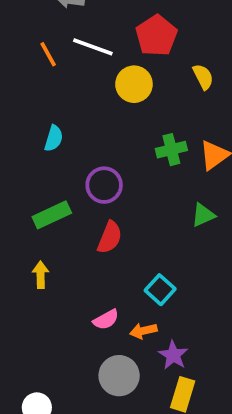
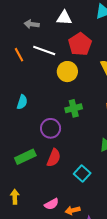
green cross: (171, 150) -> (74, 108), moved
green rectangle: (52, 215) -> (25, 157), moved
yellow arrow: (41, 275) -> (15, 197), moved
cyan square: (160, 290) -> (82, 174), moved

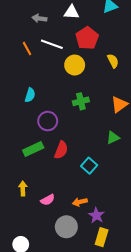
purple circle: (51, 128) -> (48, 121), moved
pink semicircle: (52, 204) -> (48, 200), moved

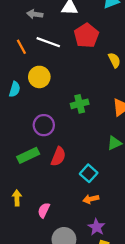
yellow circle: (75, 65) -> (39, 77), moved
cyan semicircle: (30, 95) -> (15, 89), moved
pink semicircle: (48, 200) -> (44, 210), turned 144
orange arrow: (80, 202) -> (91, 199), moved

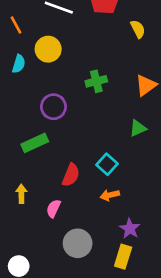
orange line: (21, 47) -> (16, 25), moved
red semicircle: (58, 156) -> (71, 175), moved
purple star: (96, 227) -> (130, 229), moved

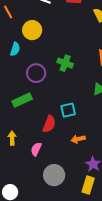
cyan semicircle: (19, 64) -> (15, 49), moved
green cross: (96, 81) -> (65, 63), moved, turned 35
cyan square: (107, 164) -> (68, 110), moved, turned 35

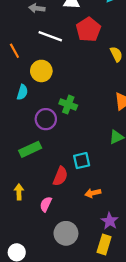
green cross: (65, 63) -> (68, 105), moved

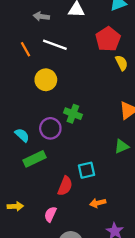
red pentagon: (88, 30) -> (108, 39), moved
orange line: (14, 51) -> (25, 49), moved
cyan semicircle: (22, 92) -> (22, 135), moved, turned -64
yellow arrow: (19, 192) -> (15, 206), moved, turned 88

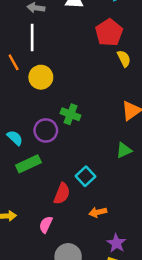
white line: (55, 45) -> (32, 38), moved, turned 70
orange line: (25, 49) -> (14, 62), moved
cyan square: (86, 170) -> (85, 176), turned -30

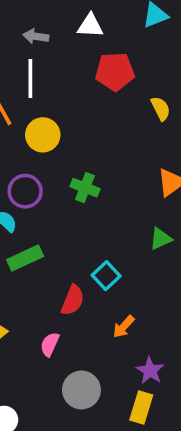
red pentagon: (109, 33) -> (115, 72), moved, turned 30
purple circle: (46, 130) -> (25, 191), moved
orange arrow: (98, 212) -> (124, 327), turned -35

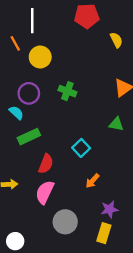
green triangle: (161, 239) -> (116, 124), turned 35
red semicircle: (73, 300) -> (46, 164), moved
pink semicircle: (50, 344) -> (45, 192), size x1.5
purple star: (150, 371) -> (110, 209), turned 30

